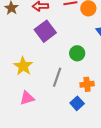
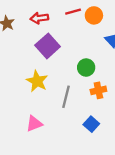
yellow star: (23, 66) -> (37, 81), moved
orange cross: (87, 84) -> (98, 90), moved

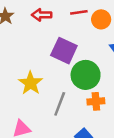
purple square: (48, 46) -> (64, 51), moved, turned -30
green circle: (86, 68) -> (86, 75), size x1.5

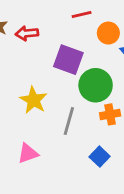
red arrow: (42, 15) -> (27, 33), moved
orange circle: (101, 19) -> (108, 33), moved

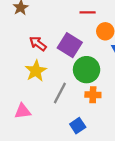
red arrow: (27, 33) -> (38, 44), moved, turned 30

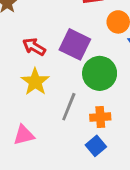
orange cross: (93, 95) -> (100, 117), moved

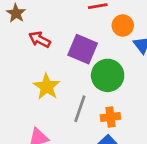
red arrow: (34, 47) -> (40, 39), moved

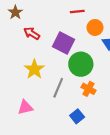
orange cross: (110, 117) -> (88, 89), moved, turned 32

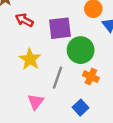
purple square: (63, 43) -> (60, 28), turned -30
pink triangle: (25, 107) -> (36, 102), moved, turned -35

